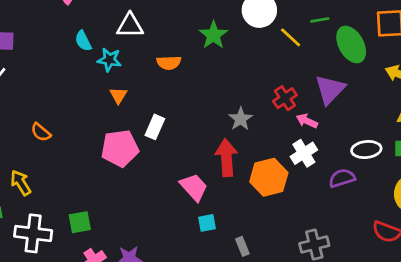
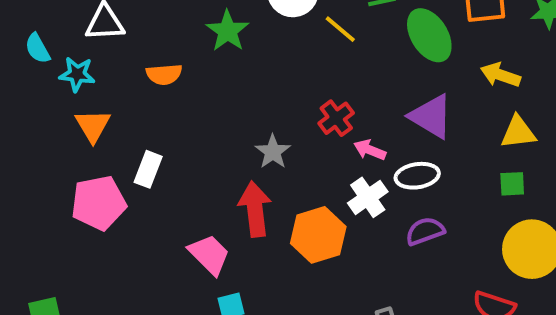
purple triangle: (330, 89) -> (431, 116), moved, turned -40
orange triangle: (118, 95) -> (93, 126), size x1.4
white ellipse: (366, 150) -> (417, 176), moved

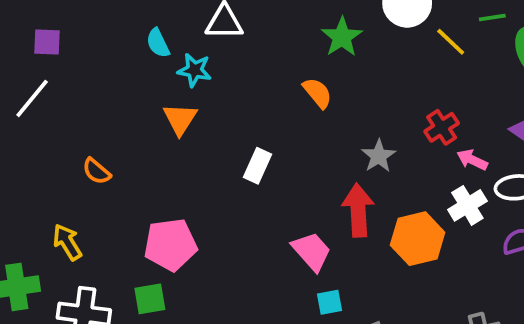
orange semicircle: (164, 74) -> (317, 93), moved, turned -128
orange triangle: (93, 126) -> (180, 119), moved
pink pentagon: (99, 203) -> (170, 245), moved

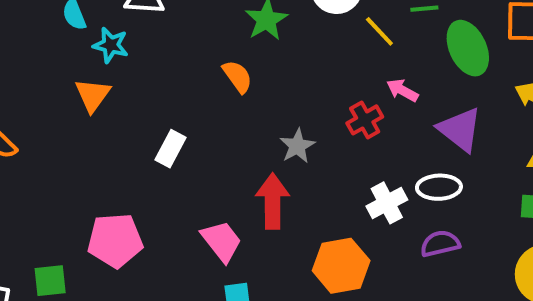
pink arrow: (472, 160) -> (402, 90), moved
orange hexagon: (418, 239) -> (341, 266), moved
pink pentagon: (170, 245) -> (115, 240), moved

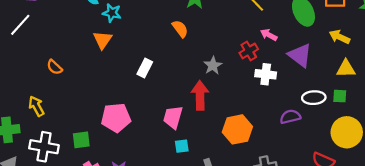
white ellipse: (439, 187) -> (314, 98), moved
white cross: (387, 203) -> (266, 74), moved, turned 36
pink trapezoid: (222, 241) -> (173, 117), turned -125

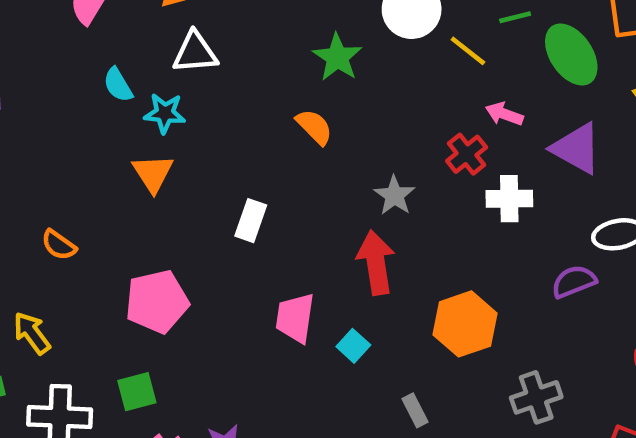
pink trapezoid: (173, 117) -> (295, 318), moved
pink pentagon: (116, 118) -> (157, 302), moved
cyan square: (182, 146) -> (353, 346), moved, turned -32

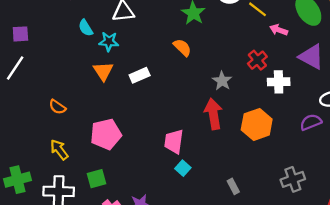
pink arrow: (504, 114) -> (279, 30), moved
white rectangle: (251, 221) -> (140, 75), moved, turned 48
orange hexagon: (465, 324) -> (257, 124), moved
yellow arrow: (32, 333) -> (59, 150), moved
cyan square: (353, 346) -> (183, 168), moved

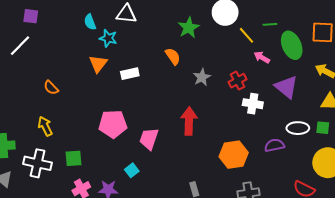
gray star: (222, 81) -> (202, 77), moved
orange hexagon: (257, 124) -> (234, 155), moved
pink pentagon: (106, 134) -> (113, 124), moved
cyan square: (183, 168) -> (132, 170), moved

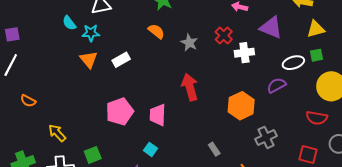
orange semicircle: (51, 88) -> (28, 101), moved

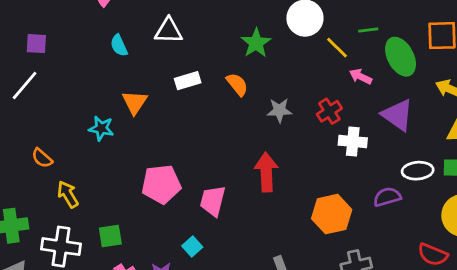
cyan star: (91, 33) -> (101, 128), moved
gray star: (189, 43) -> (280, 110), turned 30
white rectangle: (121, 60) -> (188, 81), moved
orange semicircle: (28, 101) -> (42, 158), moved

